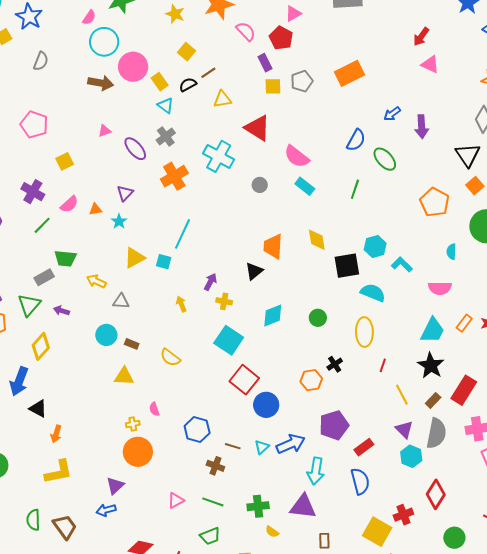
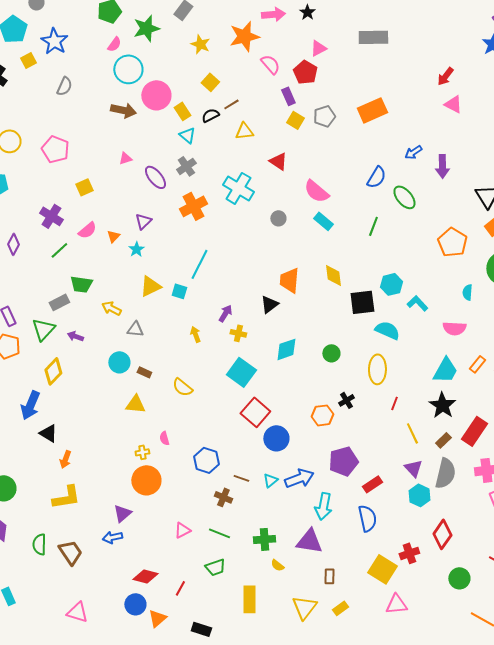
yellow square: (273, 86) -> (295, 120), turned 30
red triangle: (258, 128) -> (278, 161), size x0.7
orange triangle: (96, 209) -> (113, 236), turned -40

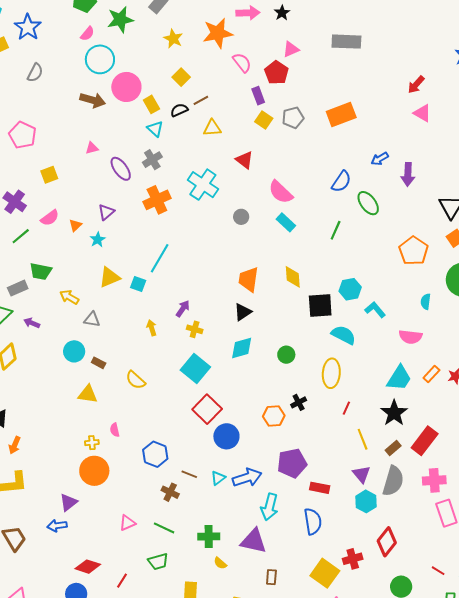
black triangle: (269, 304) -> (243, 312), moved
red rectangle: (372, 484) -> (320, 488), turned 42

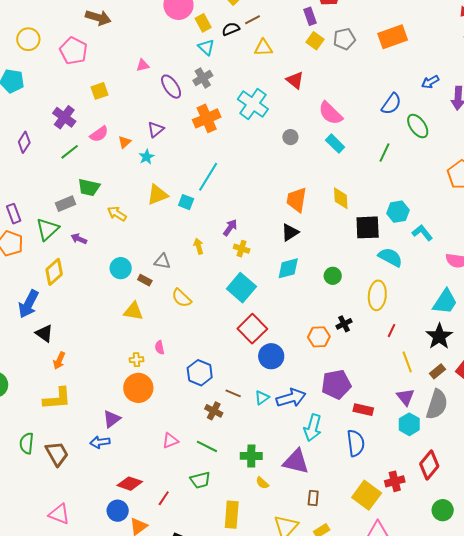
brown arrow: (93, 100) -> (98, 18), moved
gray triangle: (92, 319) -> (162, 261), moved

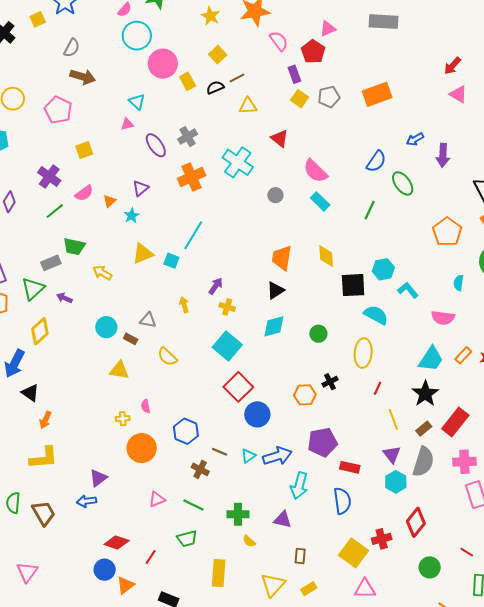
cyan triangle: (206, 47) -> (137, 102), moved
orange circle: (138, 388) -> (142, 448), moved
purple triangle: (296, 462) -> (283, 520), size x0.7
pink triangle: (59, 514) -> (27, 572), moved, turned 45

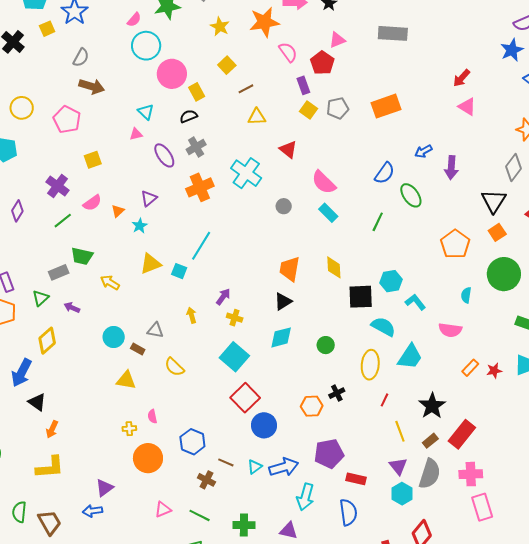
black semicircle: (215, 87) -> (189, 116), moved
green triangle: (33, 289) -> (40, 298), size x0.7
cyan trapezoid: (431, 359) -> (410, 357), moved

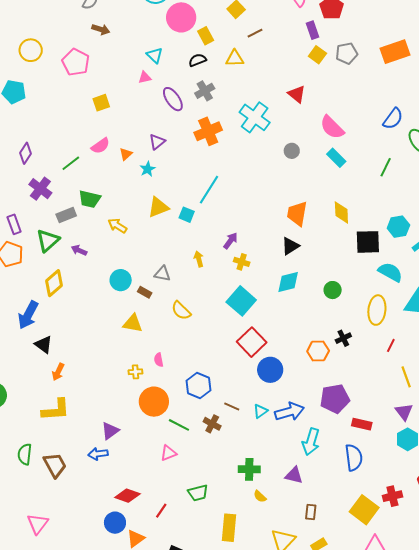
brown arrow: (92, 86) -> (101, 29), size x0.7
yellow triangle: (257, 117) -> (235, 58), moved
purple cross: (58, 186) -> (40, 189), moved
green triangle: (40, 298) -> (48, 240), size x1.4
green line: (200, 515) -> (179, 425), moved

